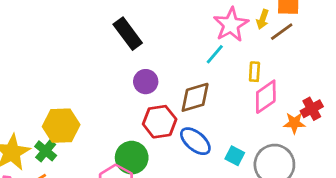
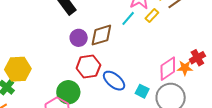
yellow rectangle: (254, 72) -> (152, 16), moved, turned 40
brown diamond: (195, 97) -> (101, 35), moved
pink diamond: (266, 97) -> (168, 69), moved

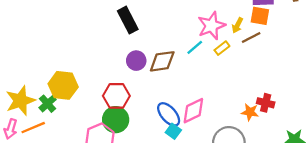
red cross: (197, 58) -> (266, 103), turned 35
red hexagon: (88, 67) -> (116, 96), moved
pink diamond: (168, 69) -> (193, 111), moved
cyan square: (142, 91) -> (173, 131), moved

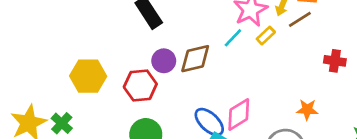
yellow hexagon: (63, 85) -> (88, 76), moved
red hexagon: (116, 96) -> (140, 86), moved
red cross: (266, 103) -> (335, 61), moved

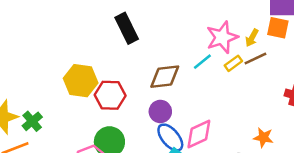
brown line: (300, 19) -> (255, 58), moved
purple circle: (164, 61) -> (160, 111), moved
yellow hexagon: (88, 76) -> (81, 81), moved

